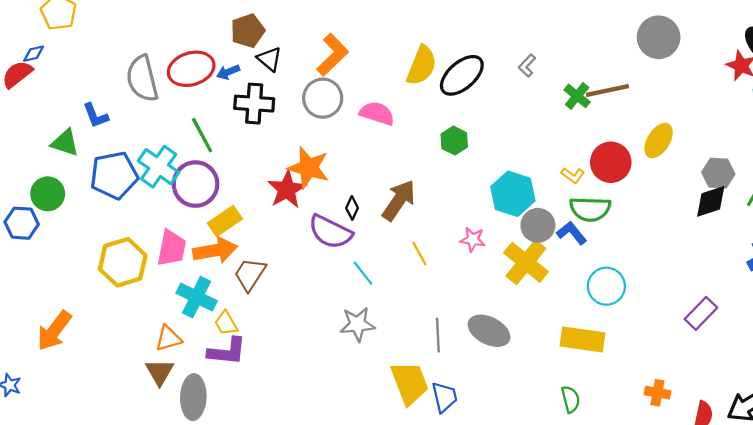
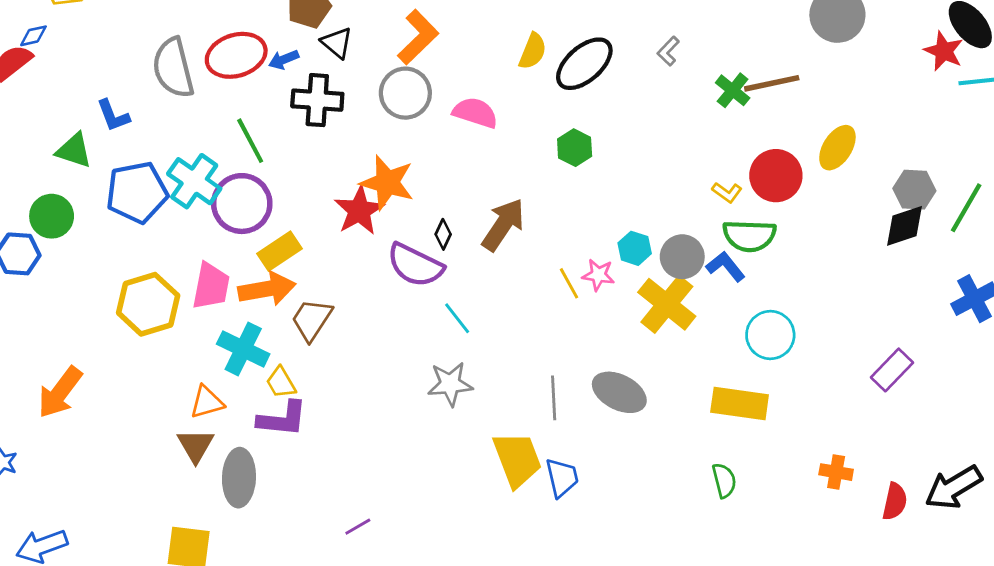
yellow semicircle: (422, 66) -> (533, 51), size x0.7
cyan hexagon: (513, 194) -> (635, 248), moved, size x0.6
yellow line: (419, 254) -> (569, 283), moved

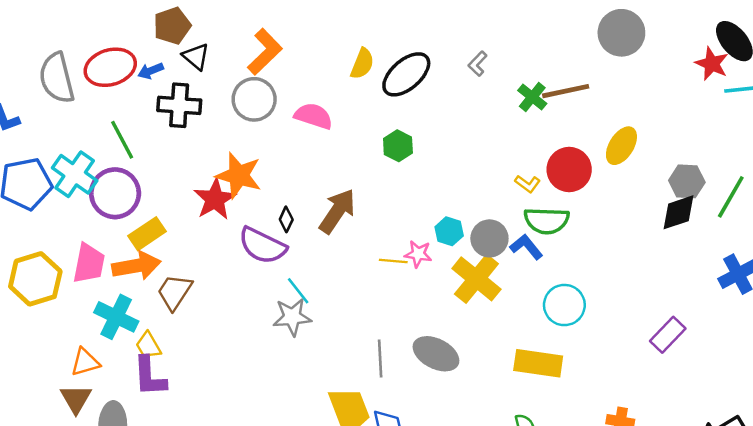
yellow line: (569, 283) -> (393, 261), turned -56
gray star: (450, 384) -> (292, 317), moved
purple L-shape: (282, 419) -> (149, 376), turned 81

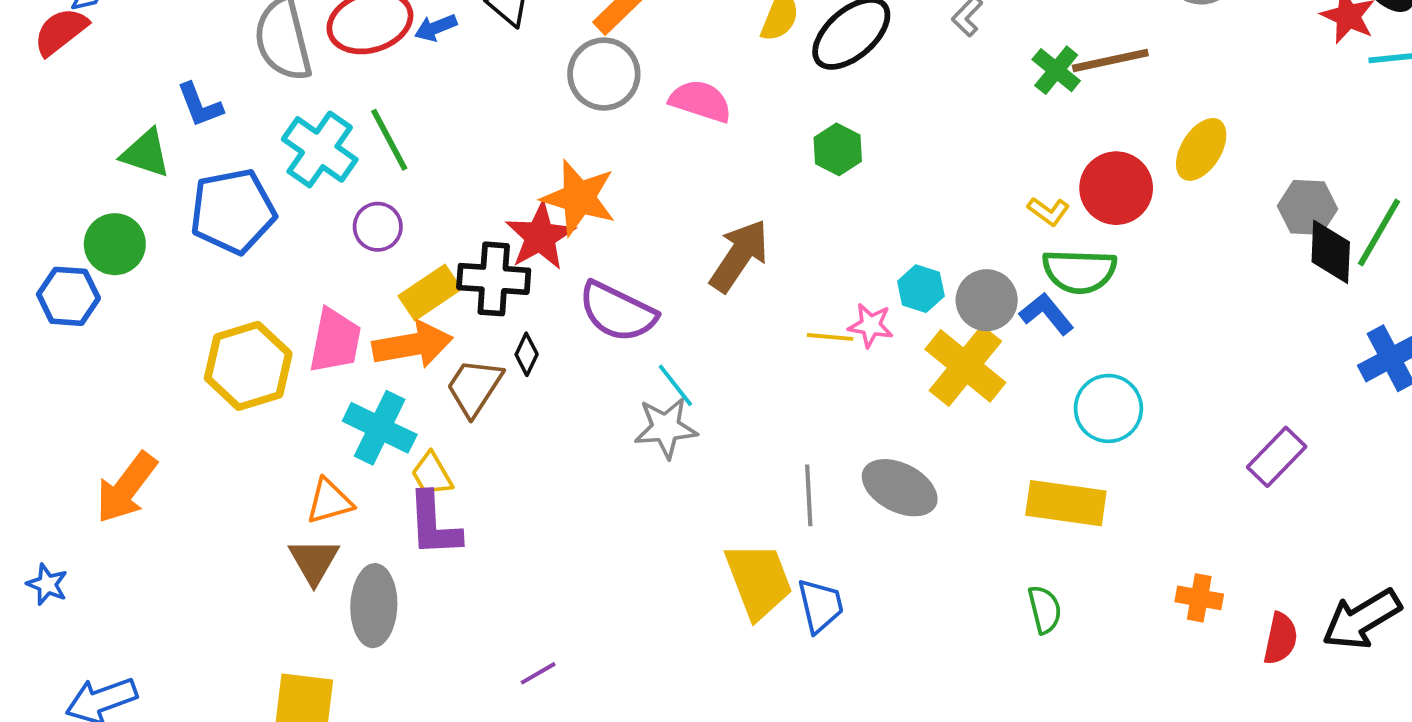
black cross: (179, 105) -> (494, 279), moved
cyan cross: (75, 174) -> (320, 149), moved
purple circle: (115, 193) -> (378, 227), size x0.6
black diamond: (679, 212) -> (1331, 252), moved, turned -69
black diamond: (286, 219) -> (527, 354), moved

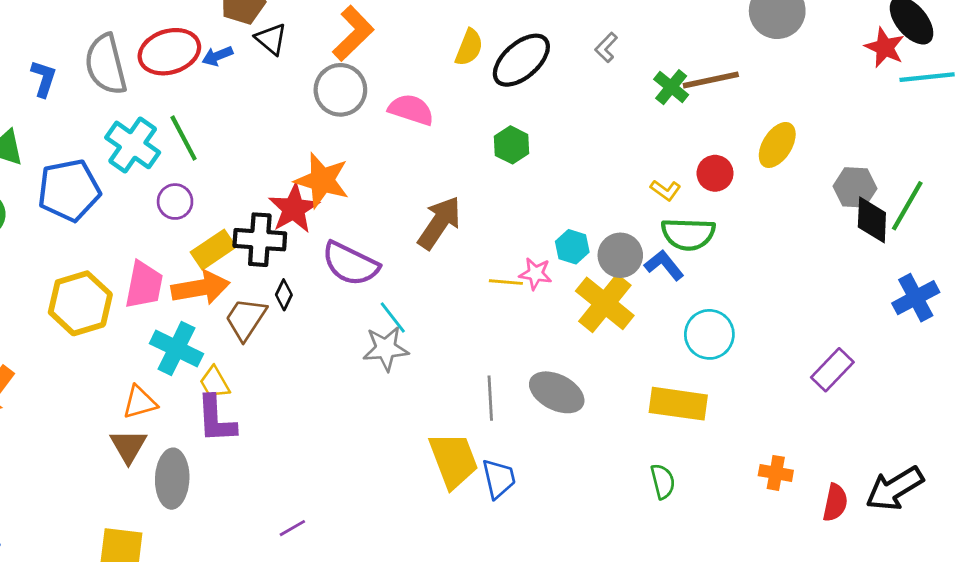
blue L-shape: (200, 105) -> (44, 79), moved, turned -141
red circle: (1116, 188) -> (715, 173), size x0.7

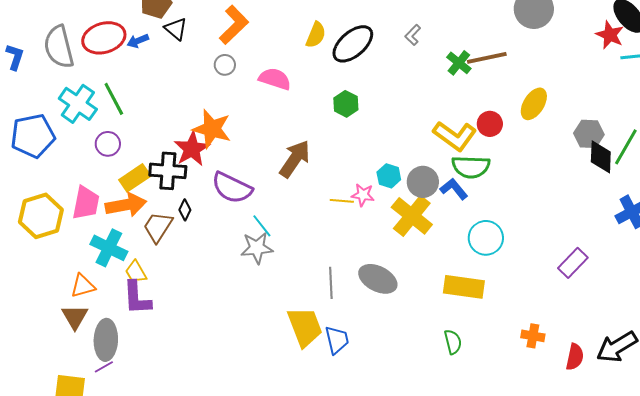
gray circle: (340, 90) -> (225, 65), size x0.6
yellow L-shape: (666, 190) -> (455, 136), size x2.0
purple line: (292, 528) -> (104, 367), moved

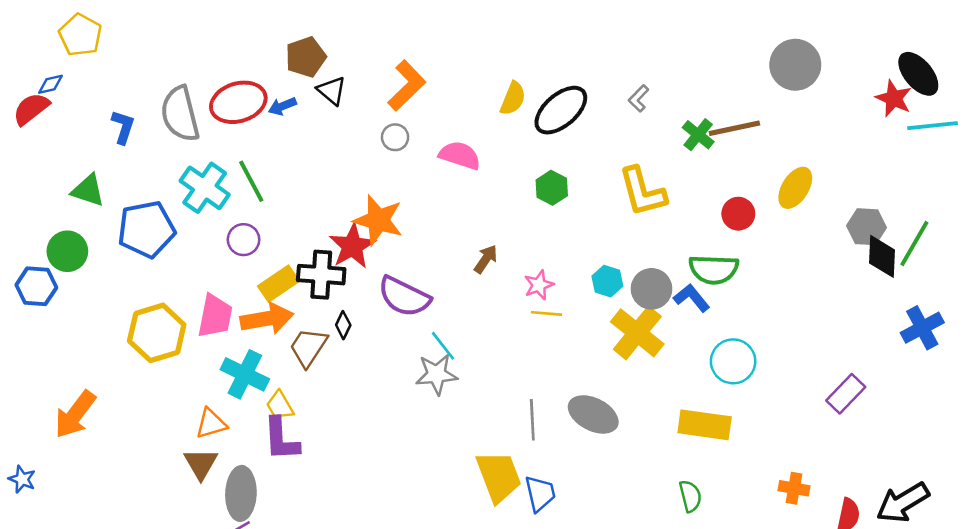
yellow L-shape: (455, 136) -> (642, 192), moved, turned 39
brown arrow: (295, 159) -> (486, 259), size x0.6
pink star: (363, 195) -> (539, 285), moved, turned -30

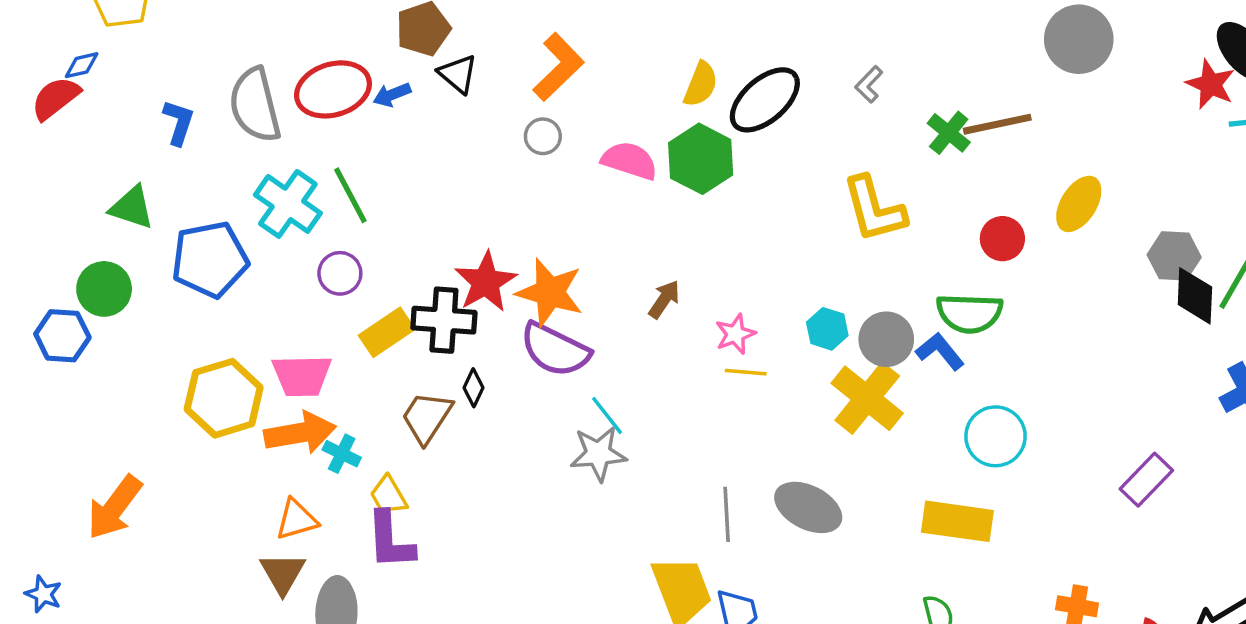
green hexagon: (552, 188) -> (701, 159), moved, size x1.5
orange star: (378, 220) -> (550, 292), moved
pink trapezoid: (215, 316) -> (302, 376), turned 78
orange arrow: (267, 319) -> (300, 433), moved
cyan cross: (245, 374) -> (342, 454), size x0.6

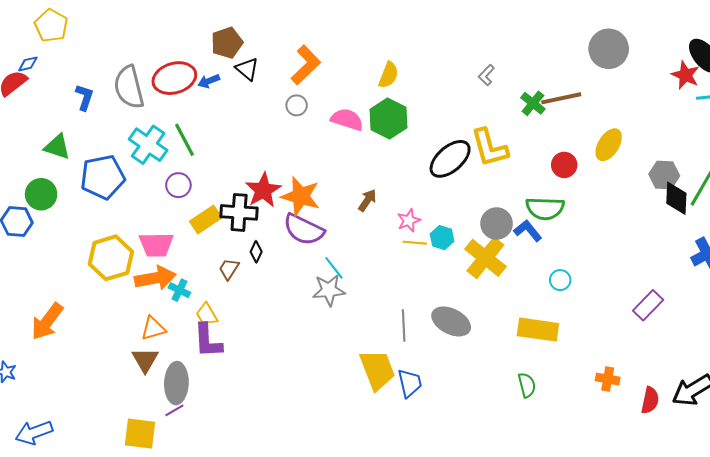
black ellipse: (765, 100) -> (450, 159), moved
cyan hexagon: (827, 329) -> (442, 238), moved
brown trapezoid: (427, 417) -> (229, 269), size x0.7
cyan circle: (995, 436) -> (560, 280), size x0.6

